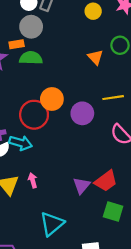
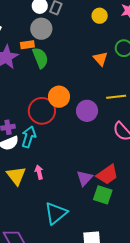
green semicircle: (31, 58) -> (40, 58), turned 65
cyan arrow: (21, 143) -> (29, 137), turned -90
green square: (113, 212) -> (103, 195), moved

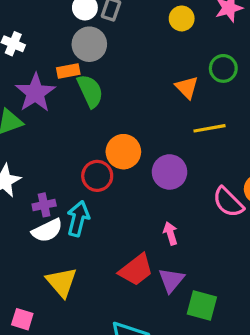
yellow line: (116, 97) -> (210, 128), moved
red circle: (42, 111) -> (97, 176), size x0.7
pink arrow: (39, 172) -> (170, 233), moved
red trapezoid: (107, 175) -> (136, 270), moved

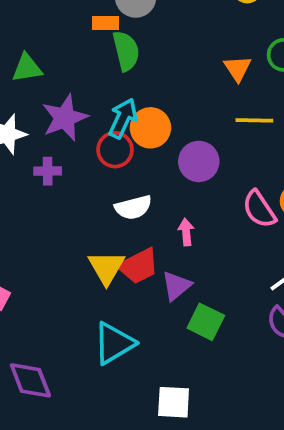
purple star: (35, 93) -> (65, 118), moved
cyan arrow: (78, 219) -> (123, 118), moved
white semicircle: (47, 230) -> (133, 207), moved
yellow triangle: (62, 282) -> (106, 267), moved

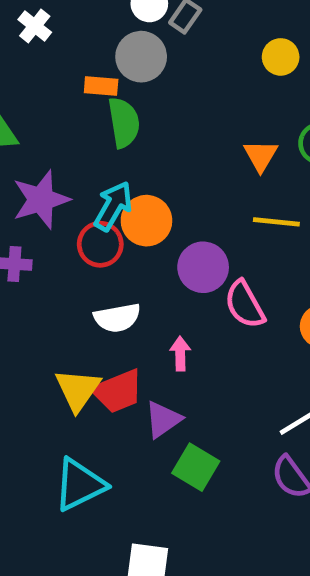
pink semicircle: (259, 209) -> (245, 304), moved

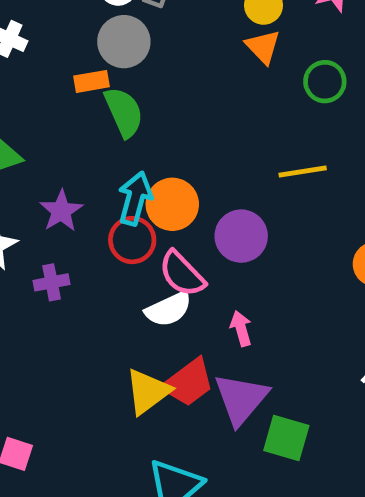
orange triangle: (261, 156) -> (263, 47), moved
purple star: (41, 200) -> (61, 211), size x0.7
pink semicircle: (245, 304) -> (182, 274), moved
yellow triangle: (78, 390) -> (148, 392), turned 33
purple triangle: (163, 420) -> (241, 399), size x1.4

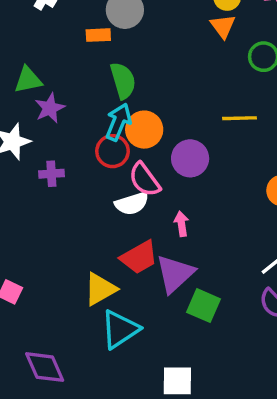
green semicircle: (124, 112) -> (123, 81), moved
purple star: (61, 211) -> (50, 108), moved
yellow triangle: (148, 392) -> (100, 289), moved

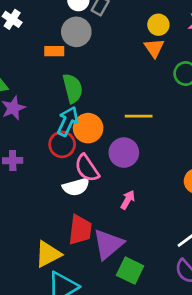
yellow line: (239, 118) -> (139, 116), moved
pink arrow: (181, 224) -> (128, 200), moved, turned 36
red trapezoid: (139, 257) -> (80, 230), turned -56

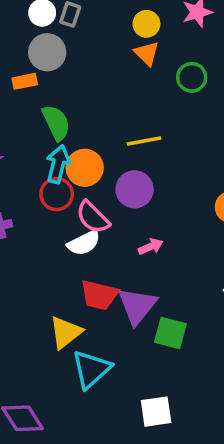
pink arrow: (128, 200) -> (151, 247), turned 48
red trapezoid: (80, 230) -> (99, 295), turned 108

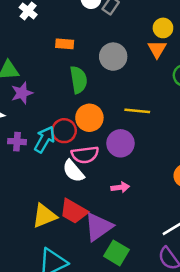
gray circle: (47, 52) -> (113, 57), moved
cyan arrow: (58, 164) -> (45, 139), moved
pink semicircle: (93, 217) -> (85, 155), turned -68
white semicircle: (84, 243) -> (73, 171), turned 60
yellow triangle: (66, 332) -> (44, 216), moved

